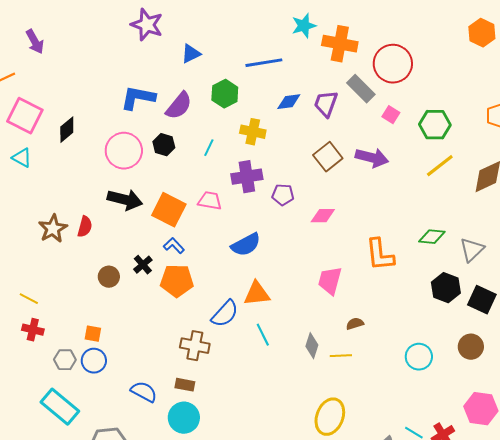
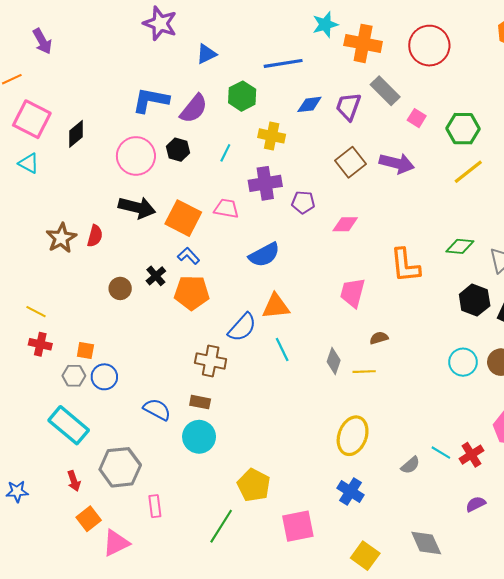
red circle: (393, 64) -> (429, 46), moved
orange square: (93, 334) -> (85, 351), moved
cyan circle: (419, 357) -> (463, 362), moved

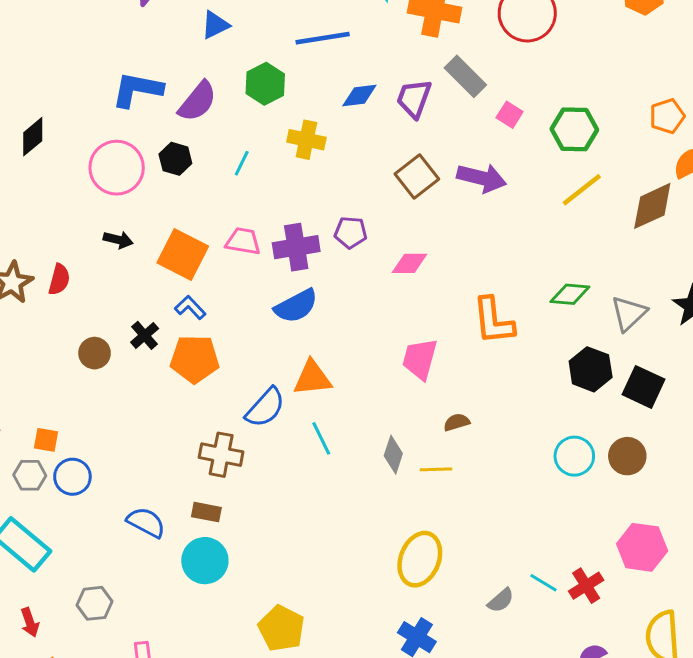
purple cross: (265, 183) -> (296, 247), moved
black arrow: (137, 207) -> (118, 240), size x0.6
gray hexagon: (120, 467) -> (95, 603), size x0.6

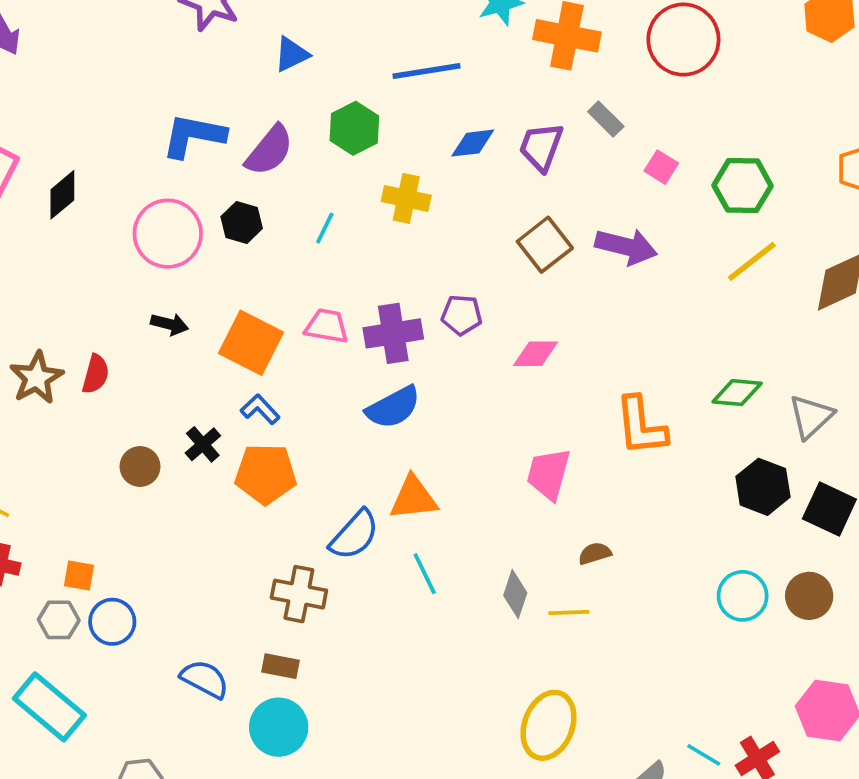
gray rectangle: (465, 76) -> (606, 119), size x0.7

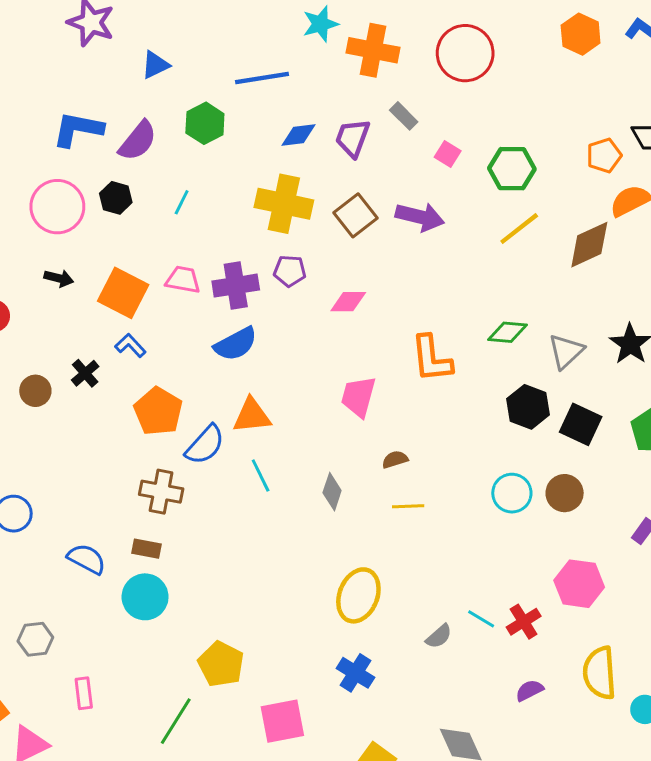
yellow cross: (406, 198) -> (284, 204), moved, size x1.5
orange pentagon: (266, 474) -> (158, 411), moved, turned 30
yellow line: (569, 613) -> (408, 506), moved

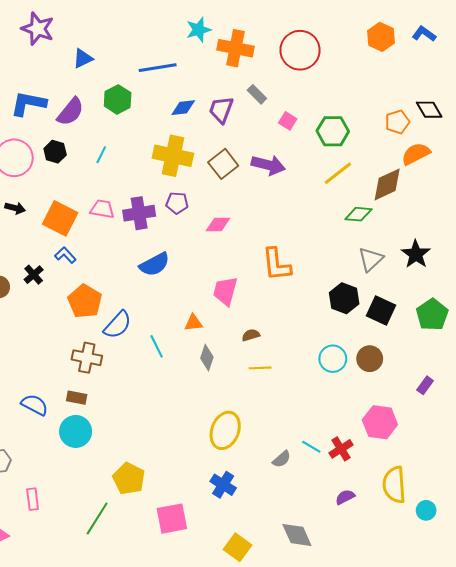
green diamond: (508, 332) -> (358, 214), moved
blue semicircle: (236, 344) -> (154, 264), moved
orange triangle: (252, 416) -> (193, 323), moved, size x0.7

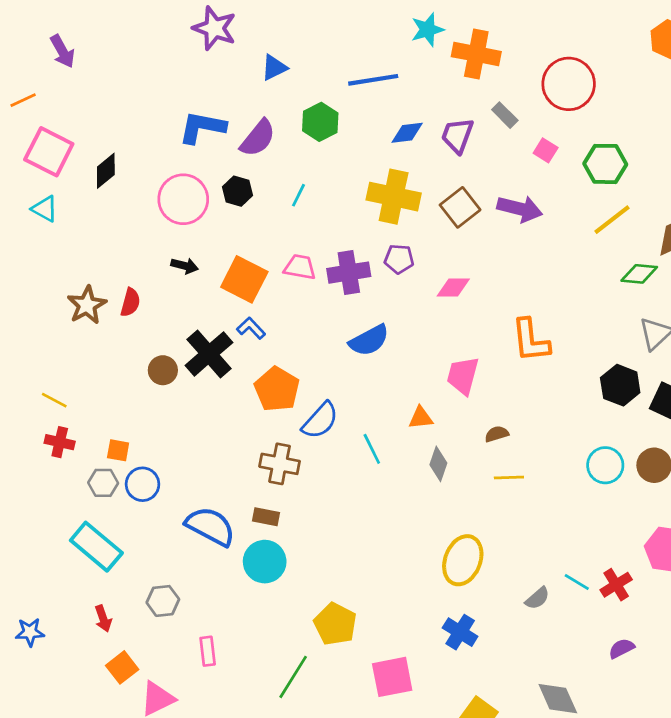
red circle: (300, 50) -> (569, 84), moved
black cross: (34, 275) -> (209, 354), size x1.8
blue semicircle: (35, 405) -> (210, 526), size x1.4

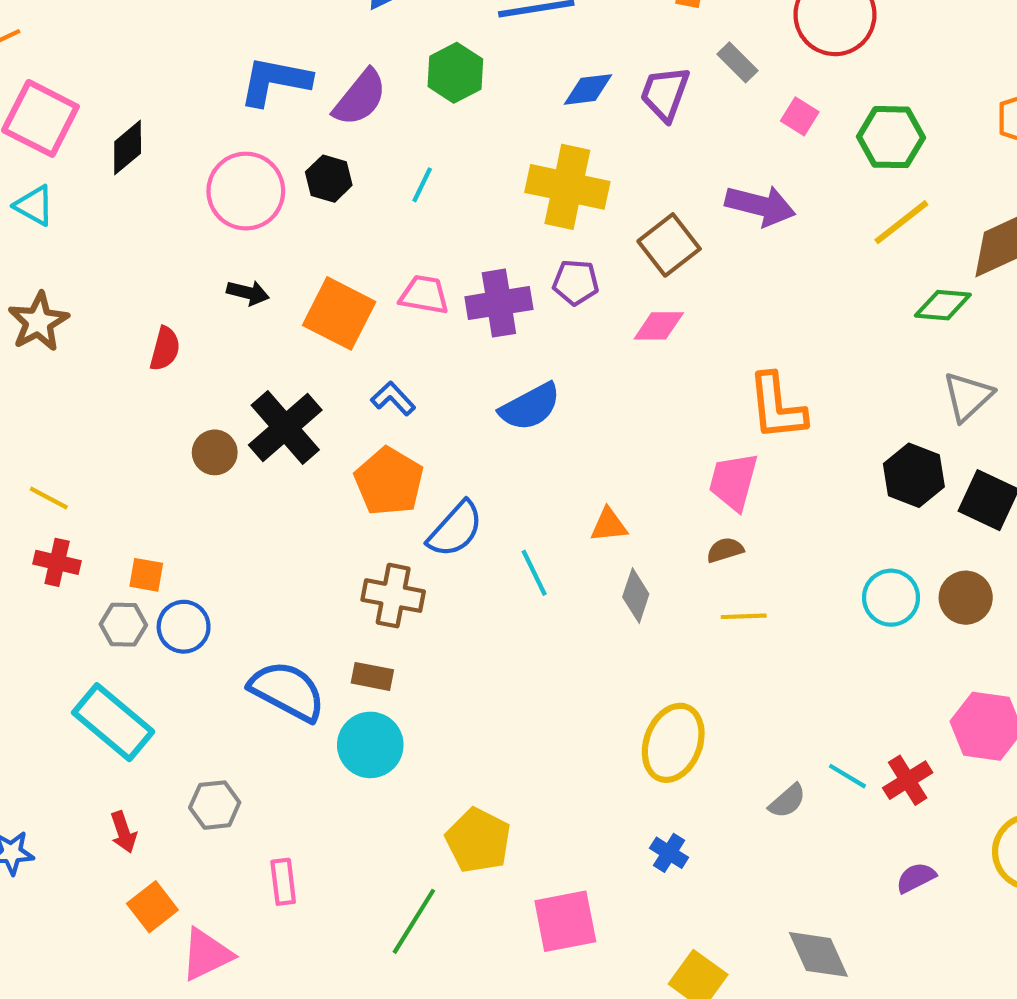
brown square: (460, 207) -> (669, 245), moved
brown star: (87, 305) -> (38, 322), moved
blue L-shape: (251, 328) -> (393, 398), moved
pink trapezoid: (463, 376) -> (733, 481), moved
blue cross: (460, 632) -> (669, 853), size x0.7

